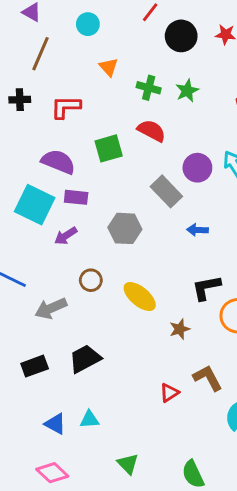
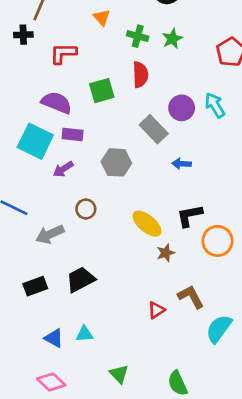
black cross: (20, 100) -> (23, 35), moved
red semicircle: (152, 131) -> (140, 75), turned 60
yellow ellipse: (140, 297) -> (147, 224), moved

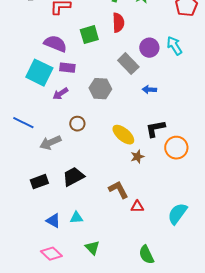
brown L-shape: (191, 297) -> (118, 190), moved
red triangle: (156, 310) -> (137, 207), moved, turned 32
green triangle: (119, 374) -> (92, 248), moved

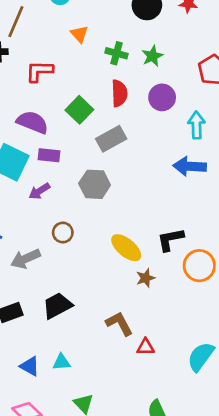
green square: (89, 35) -> (79, 110), turned -30
cyan arrow: (174, 46) -> (197, 125), turned 30
purple circle: (149, 48) -> (162, 97), moved
gray rectangle: (128, 64) -> (111, 139), moved, turned -75
blue arrow: (149, 90) -> (190, 166), moved, size x1.6

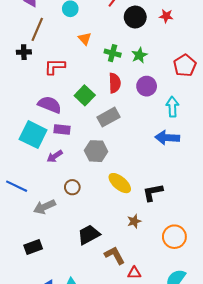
yellow ellipse: (126, 248) -> (120, 183), moved
orange circle: (199, 266) -> (174, 237), moved
black trapezoid: (57, 306) -> (89, 235), moved

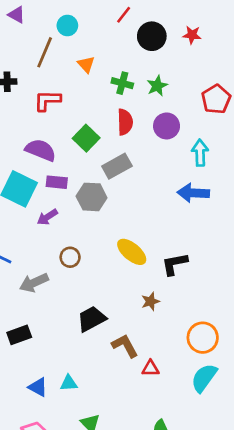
brown line: (37, 29) -> (45, 52), moved
gray hexagon: (96, 151) -> (92, 197), moved
orange circle: (174, 237) -> (203, 338), moved

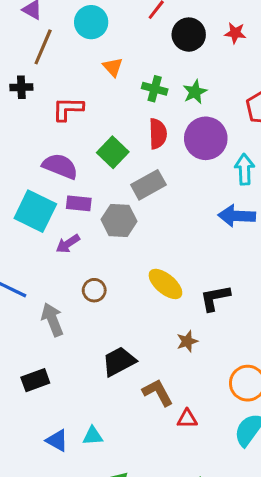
cyan circle: (67, 26) -> (91, 22), size x1.4
brown line: (45, 52) -> (43, 47), moved
purple circle: (167, 126) -> (206, 138), size x1.4
gray arrow: (34, 283) -> (52, 320), turned 92

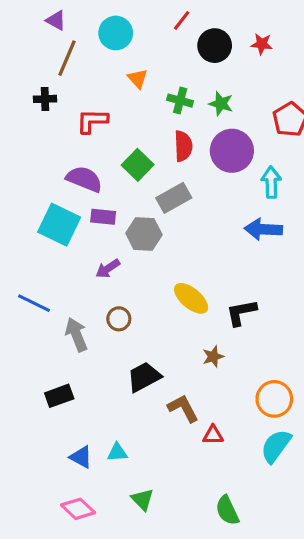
green star: (195, 92) -> (221, 104), turned -30
purple arrow: (68, 244) -> (108, 269), moved
brown circle: (94, 290) -> (119, 319), moved

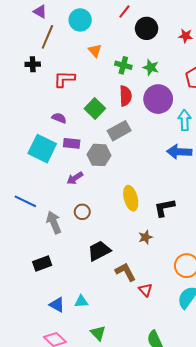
red star: (262, 44) -> (186, 36), moved
purple semicircle: (84, 179) -> (59, 118), size x0.6
yellow ellipse: (191, 298) -> (131, 198), turned 35
red triangle: (213, 435) -> (145, 290), turned 48

